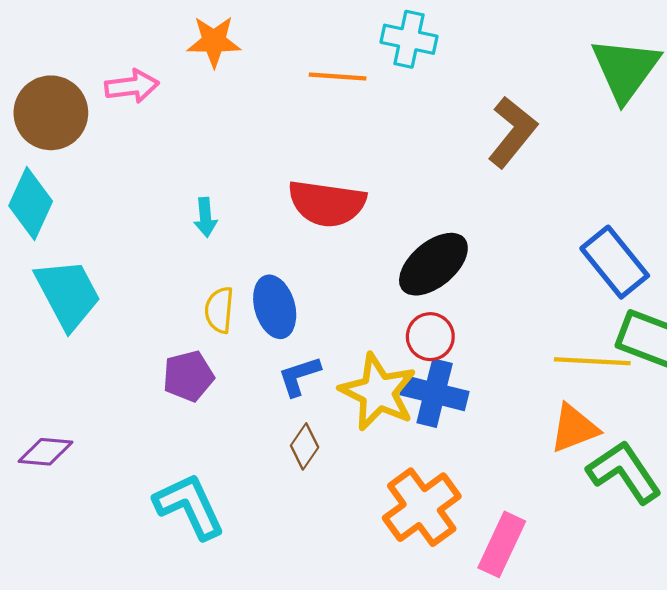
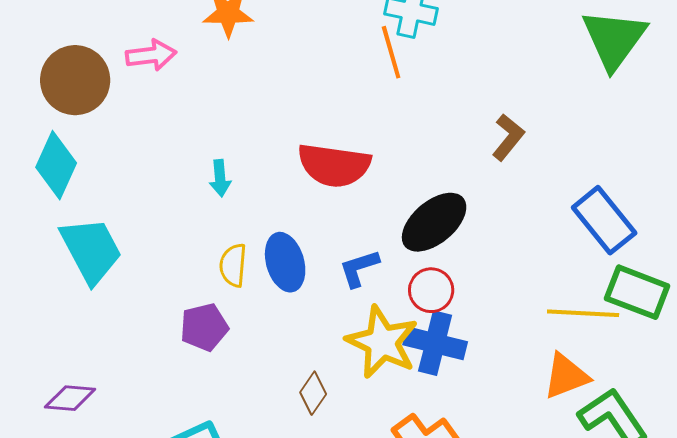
orange line: (338, 77) -> (391, 52), moved, turned 70
brown L-shape: (512, 132) -> (508, 137), moved, size x0.7
blue L-shape: (299, 376) -> (359, 268), moved

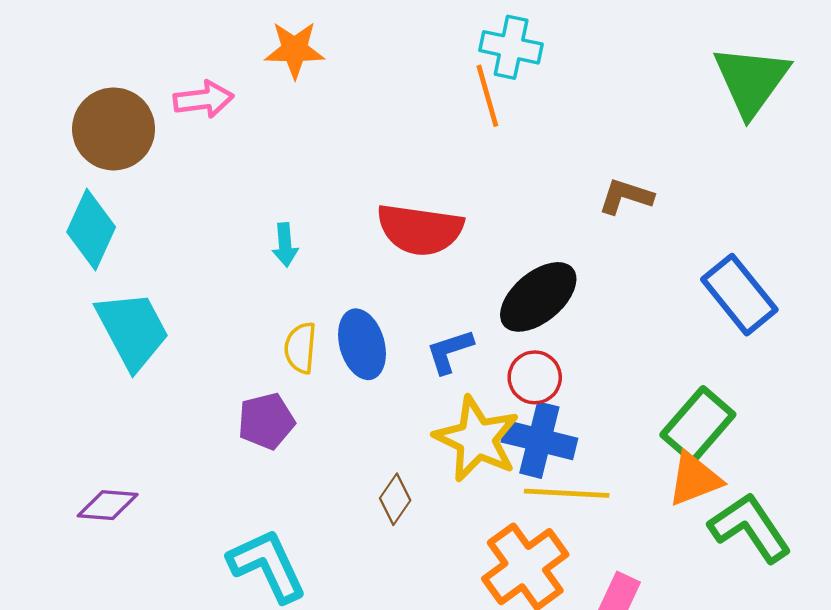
brown L-shape: (508, 137) -> (626, 196), turned -111
green rectangle: (637, 292) -> (698, 425), moved, turned -70
yellow line: (583, 313) -> (567, 493), moved

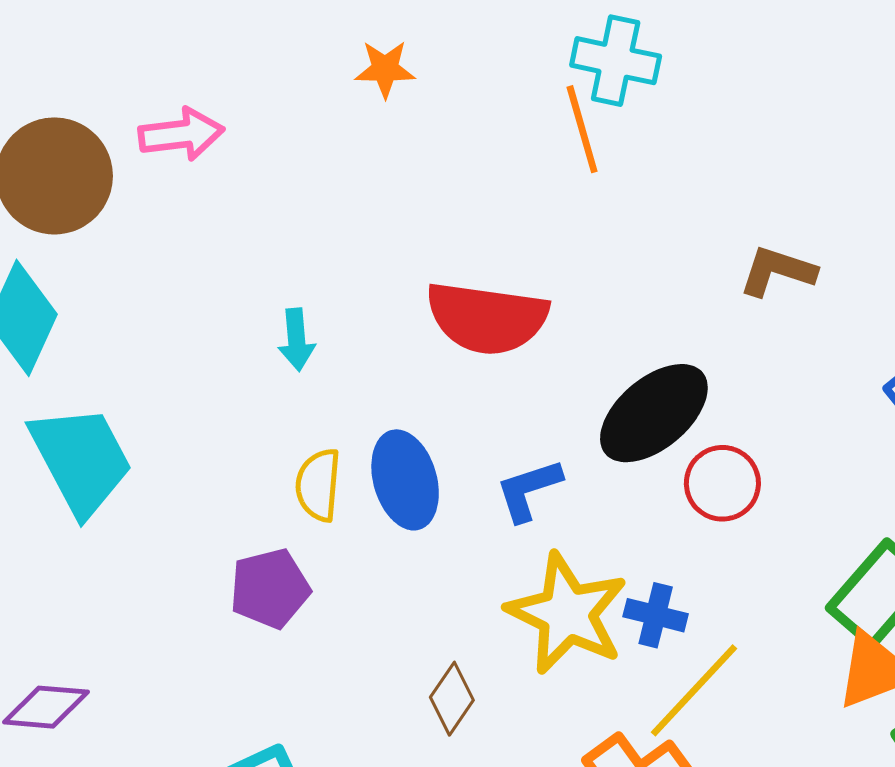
orange star: (295, 50) -> (385, 69), moved, size x0.7
red circle: (535, 377) -> (722, 483), moved
blue cross: (539, 440) -> (656, 615), size x0.6
yellow line: (567, 493) -> (694, 690), turned -50

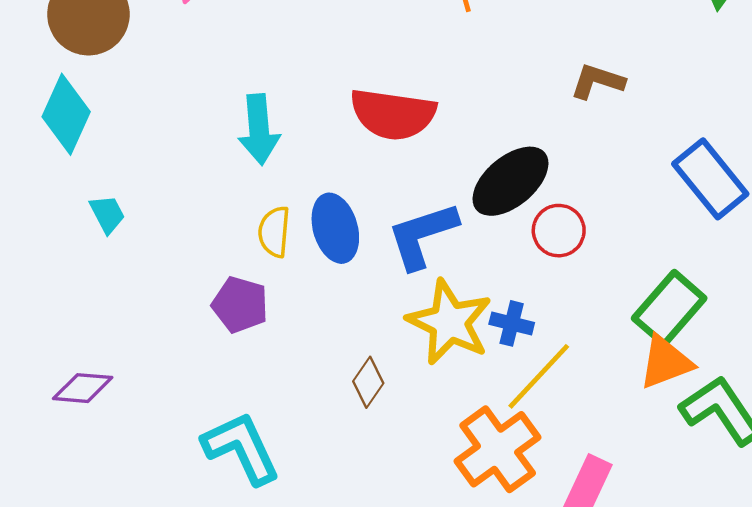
cyan arrow: (296, 340) -> (259, 129), size x1.6
cyan trapezoid: (81, 460) -> (107, 214), size x0.5
blue L-shape: (529, 490) -> (422, 235), size x1.5
purple pentagon: (270, 588) -> (240, 305), turned 30

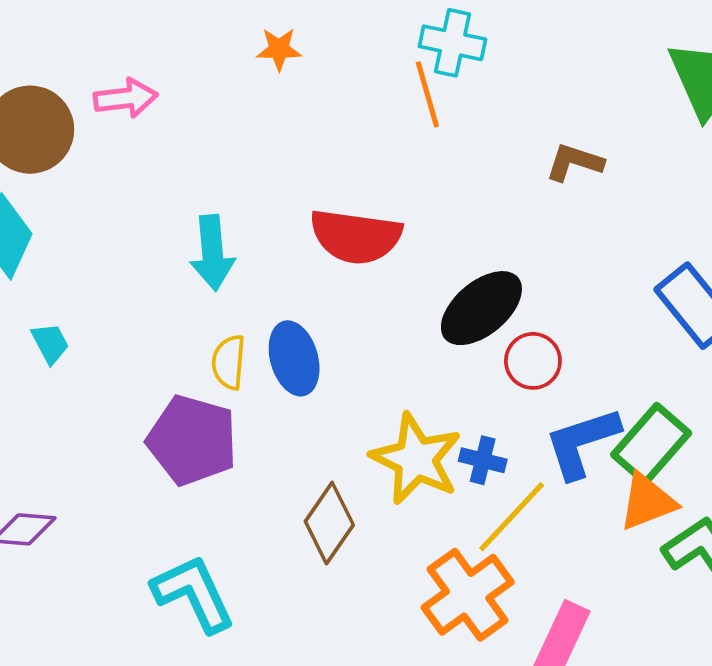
brown L-shape: (597, 81) -> (574, 162), moved
blue L-shape: (422, 235) -> (582, 443), moved
purple pentagon: (240, 305) -> (192, 440), size x1.5
brown diamond: (368, 382) -> (329, 523), size x1.5

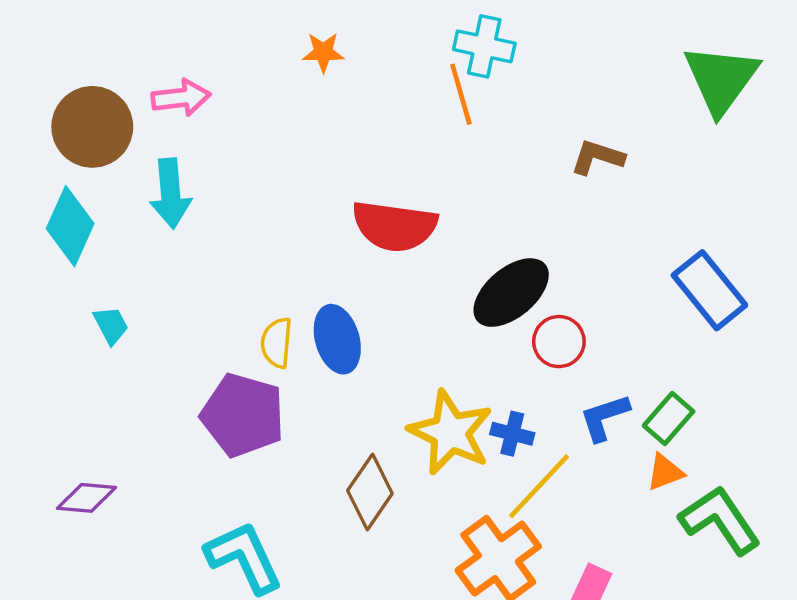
cyan arrow: (212, 253) -> (170, 193), moved
blue L-shape: (582, 443) -> (604, 417), size x0.7
green rectangle: (651, 444) -> (669, 419), size x0.7
orange triangle: (647, 502) -> (665, 472), size x0.7

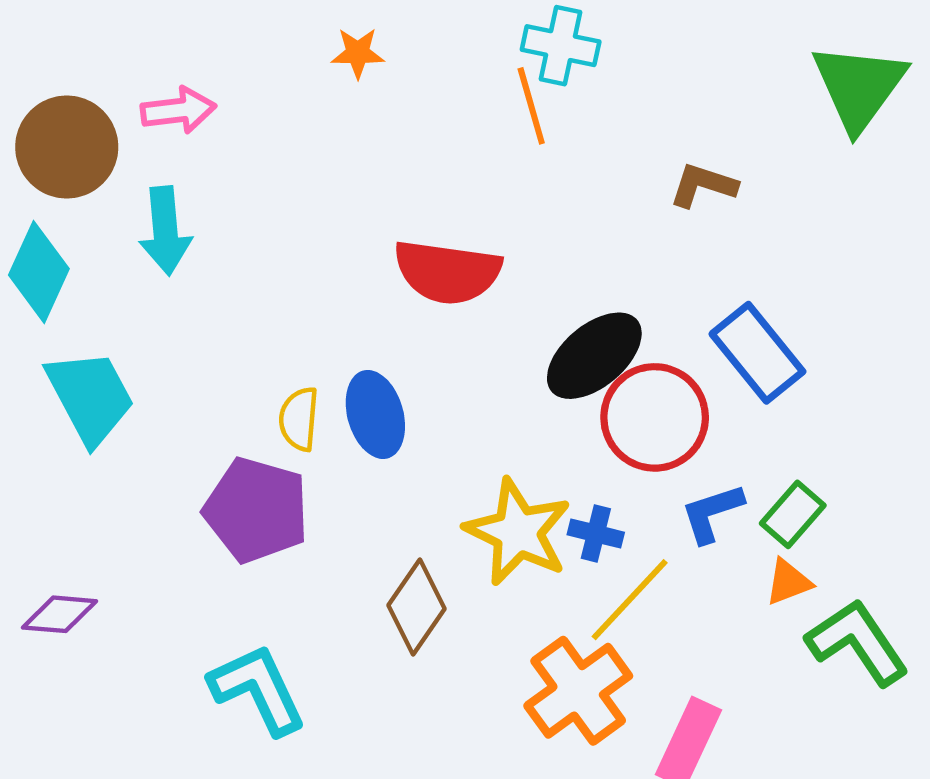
blue rectangle: (709, 290) -> (757, 353), moved
cyan trapezoid: (111, 325) -> (90, 397), size x2.0
red circle: (559, 342) -> (655, 417), size x1.6

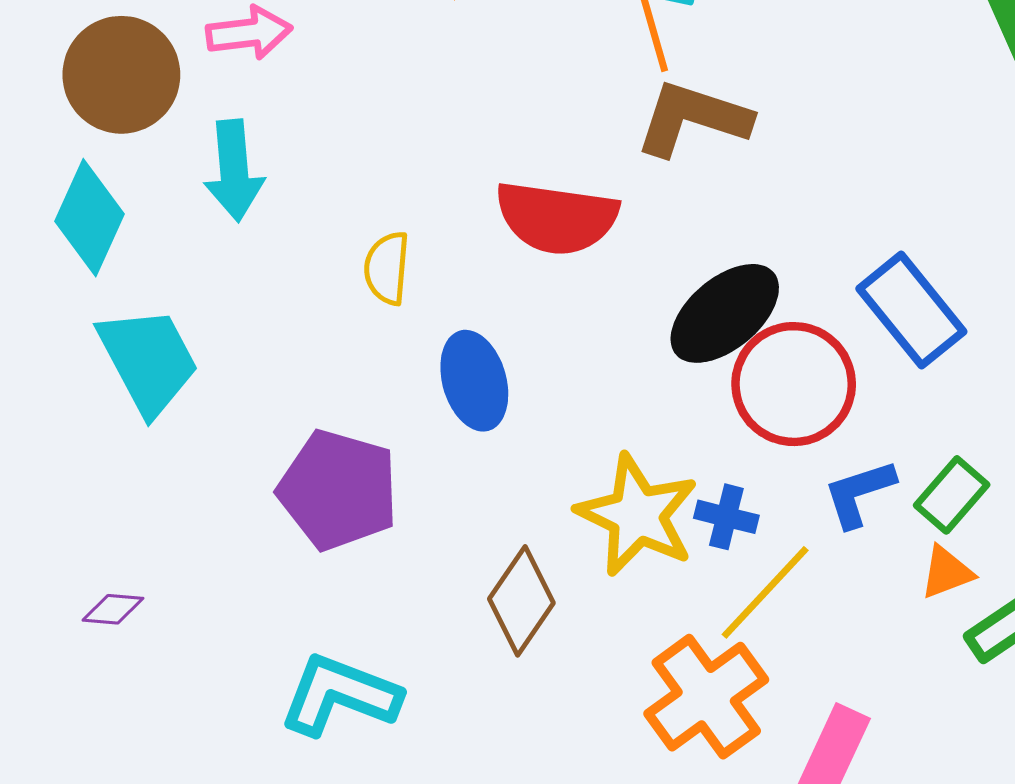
brown L-shape: (703, 185) -> (693, 118), moved, size x1.5
yellow semicircle: (299, 419) -> (387, 268), moved
purple diamond: (59, 614) -> (113, 609), size x0.7
cyan L-shape: (258, 689) -> (340, 695), turned -44

